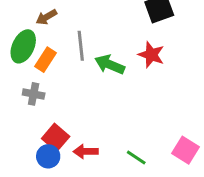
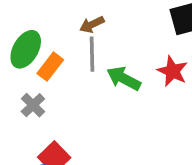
brown arrow: (46, 17) -> (92, 24), moved
gray cross: (34, 94) -> (33, 105), turned 30

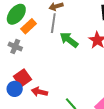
gray cross: (33, 105) -> (15, 46), turned -32

